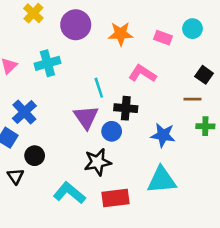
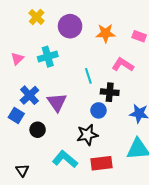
purple triangle: (86, 117) -> (57, 102), moved
black triangle: (15, 176) -> (22, 170), moved

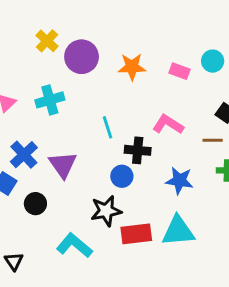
yellow cross: (37, 17) -> (47, 41), moved
pink L-shape: (123, 65) -> (168, 124), moved
red rectangle: (102, 163) -> (136, 234), moved

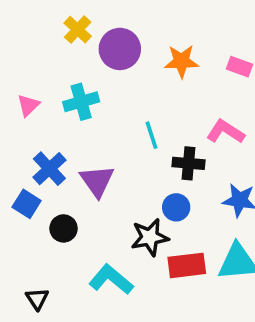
blue circle: (122, 176) -> (176, 207), moved

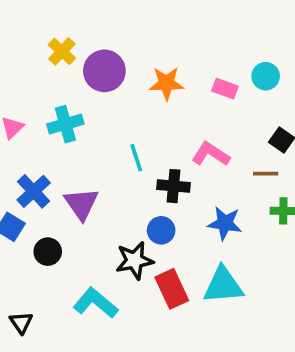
red rectangle: (187, 265) -> (172, 289), turned 72

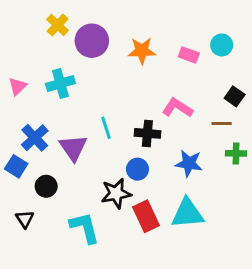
cyan line: (136, 158) -> (106, 128), moved
cyan L-shape: (96, 303) -> (85, 228), turned 36
black triangle: (21, 322) -> (25, 219), moved

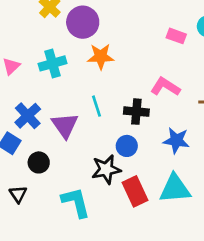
orange star: (142, 51) -> (101, 57), moved

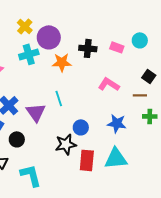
cyan cross: (52, 63) -> (29, 54), moved
black cross: (136, 112) -> (88, 48), moved
red rectangle: (135, 191) -> (87, 160), turned 30
cyan L-shape: (76, 202) -> (31, 175), moved

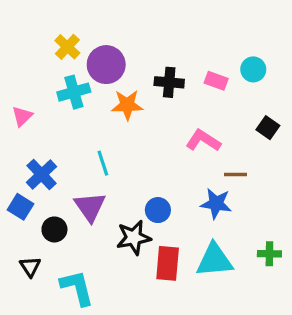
brown line: (140, 95) -> (235, 174), moved
cyan line: (59, 98) -> (103, 163), moved
purple triangle: (36, 112) -> (90, 207), moved
green cross: (150, 116) -> (269, 254), moved

